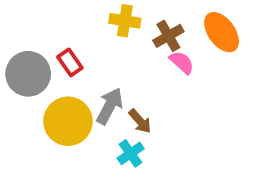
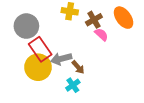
red rectangle: (70, 62) -> (40, 49), moved, size x1.6
gray circle: (28, 74) -> (26, 26), moved
gray arrow: (110, 106) -> (61, 59), turned -132

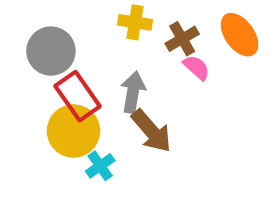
gray arrow: (61, 59) -> (133, 92), moved, turned 114
brown arrow: (78, 67) -> (151, 131), size x1.6
cyan cross: (73, 85) -> (100, 166), moved

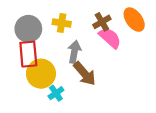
yellow cross: (135, 22) -> (62, 23), moved
pink semicircle: (196, 67) -> (110, 38), size x1.5
red rectangle: (78, 96) -> (28, 54), moved, turned 30

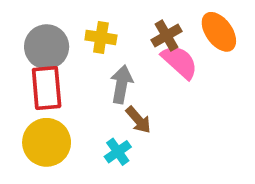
yellow circle: (41, 74) -> (47, 142), moved
brown arrow: (85, 74) -> (138, 120), size x0.7
cyan cross: (56, 93) -> (118, 152), moved

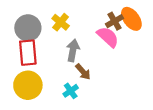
brown cross: (166, 36) -> (115, 21), moved
yellow cross: (101, 37) -> (61, 22), turned 30

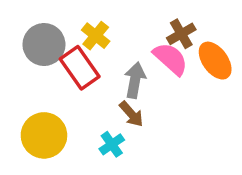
orange ellipse: (131, 19) -> (215, 61), moved
gray arrow: (73, 50) -> (135, 80), moved
red rectangle: (28, 53) -> (80, 68), moved, turned -30

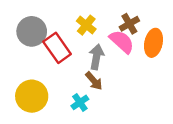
yellow cross: (96, 36) -> (86, 25), moved
orange ellipse: (215, 61) -> (153, 43), turned 48

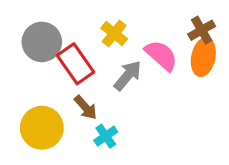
brown cross: (129, 24) -> (202, 30), moved
gray arrow: (96, 57) -> (128, 76), turned 30
brown arrow: (94, 81) -> (86, 108), moved

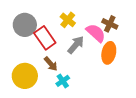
brown cross: (202, 30) -> (110, 24), moved, turned -35
orange ellipse: (203, 57) -> (109, 53), moved

